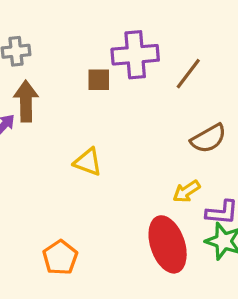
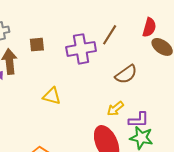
purple cross: (135, 55) -> (81, 49), moved
brown square: (99, 80) -> (37, 45), moved

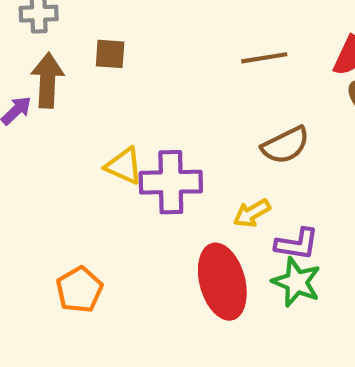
brown line: (110, 35) -> (264, 58), turned 40
purple cross: (81, 49) -> (171, 182), moved

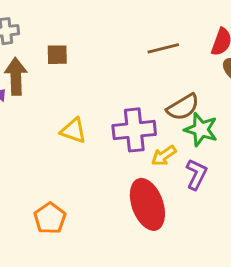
purple cross: (171, 182) -> (134, 130), moved
purple L-shape: (297, 244) -> (196, 174), turned -68
green star: (296, 282) -> (201, 130), moved

